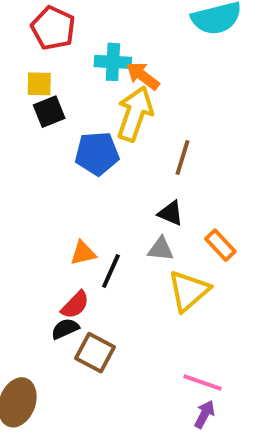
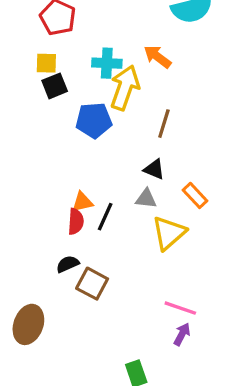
cyan cross: (113, 62) -> (107, 63), moved
orange arrow: (143, 76) -> (157, 57), moved
red semicircle: (75, 305) -> (76, 222), moved, turned -40

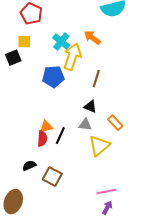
cyan cross: (107, 63) -> (61, 42), turned 36
black square: (55, 86) -> (13, 58), moved
black semicircle: (68, 264) -> (29, 166), moved
pink line: (180, 308) -> (106, 192), turned -30

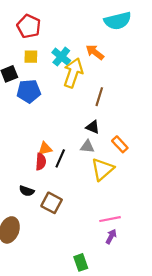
yellow square: (24, 42) -> (31, 57), moved
blue pentagon: (53, 77) -> (29, 91), moved
black semicircle: (29, 166) -> (27, 191), turned -136

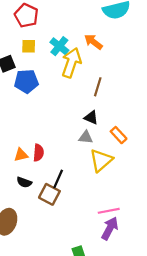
orange triangle: (45, 149) -> (21, 155), moved
black line: (60, 158) -> (58, 179), moved
purple arrow: (111, 236) -> (110, 228), size x1.5

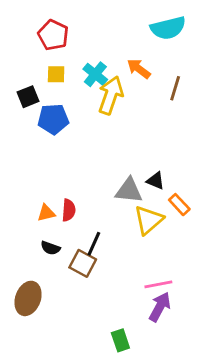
brown line: (98, 87) -> (175, 88), moved
black triangle: (91, 118) -> (156, 181), moved
orange rectangle: (119, 135) -> (179, 205), moved
gray triangle: (86, 137) -> (129, 191), size x1.5

